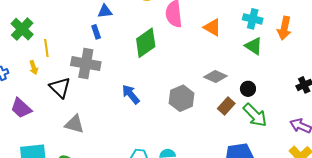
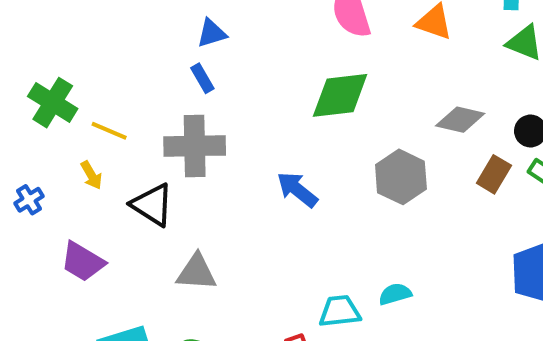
green diamond: (146, 43) -> (340, 95), moved, turned 40
yellow line: (46, 48) -> (109, 131), turned -48

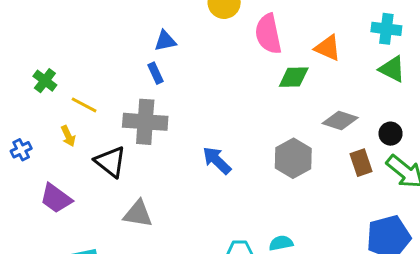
green diamond: (340, 95) -> (294, 77), moved, size x0.7
green cross: (53, 103) -> (45, 81), size x0.7
brown rectangle: (494, 174) -> (361, 163), turned -55

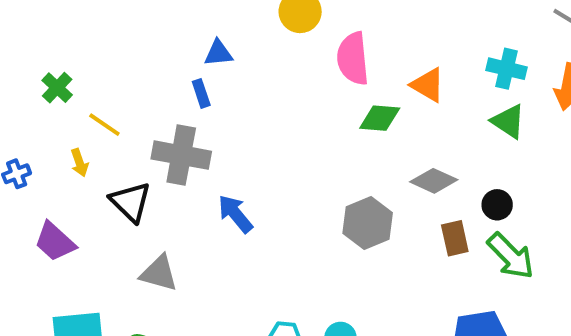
blue arrow: (217, 160) -> (235, 214), moved

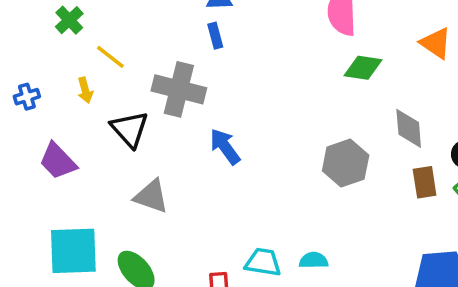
orange triangle: (428, 85) -> (436, 43), moved
blue rectangle: (201, 93) -> (215, 36), moved
gray diamond: (434, 181) -> (409, 128), turned 57

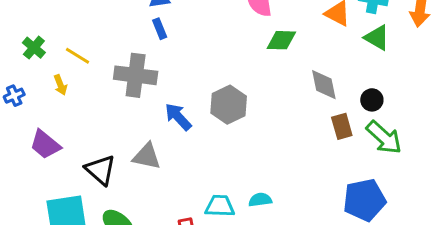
green cross: (69, 20) -> (34, 48), moved
black triangle: (130, 129) -> (101, 170), moved
gray hexagon: (346, 163) -> (229, 105), moved
gray triangle: (151, 196) -> (147, 156), moved

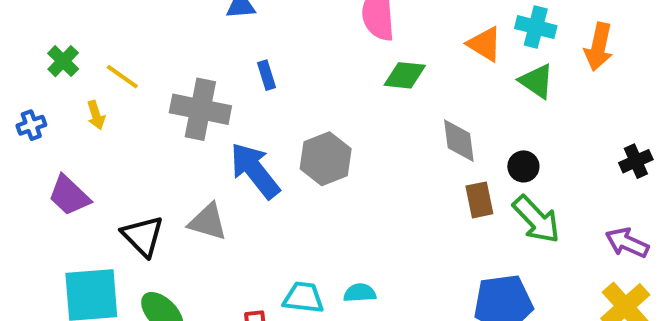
blue rectangle: (160, 29) -> (267, 75), moved
blue arrow: (178, 117) -> (255, 171), size x1.4

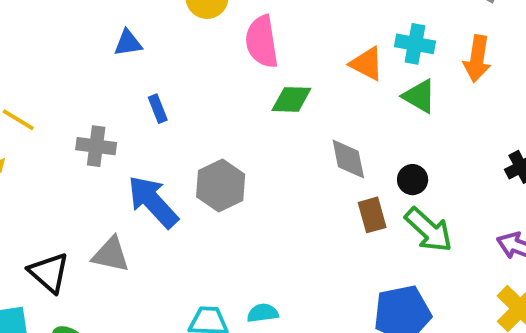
gray cross: (200, 109) -> (96, 146), size x0.7

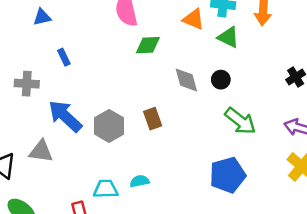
black circle: (413, 180) -> (221, 80), moved
gray hexagon: (221, 186) -> (109, 126), moved
brown rectangle: (372, 215) -> (153, 119), moved

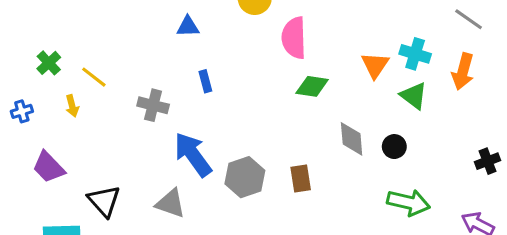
orange triangle: (194, 19) -> (375, 65), turned 30
green arrow: (240, 121) -> (409, 202), turned -36
gray triangle: (41, 151) -> (171, 203), moved

